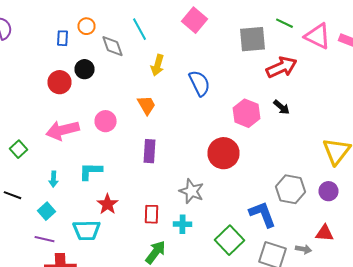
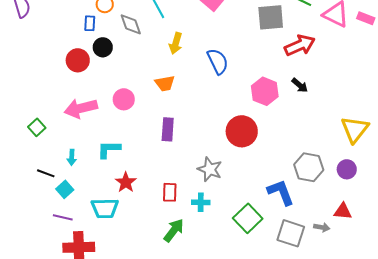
blue rectangle: (62, 38) -> (90, 23), moved
orange trapezoid: (146, 105) -> (165, 83), turned 110
black line: (12, 195) -> (46, 173), moved

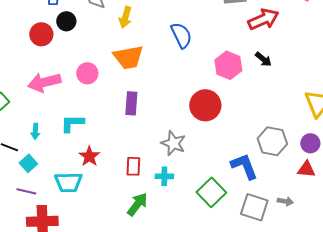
yellow arrow: (176, 43) -> (125, 17), moved
orange trapezoid: (165, 83) -> (128, 57), size x1.5
red triangle: (343, 211) -> (306, 169), moved

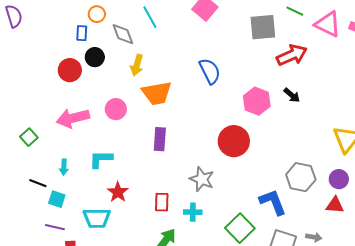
yellow arrow: (125, 17) -> (137, 65), moved
cyan square: (28, 163) -> (57, 199), turned -30

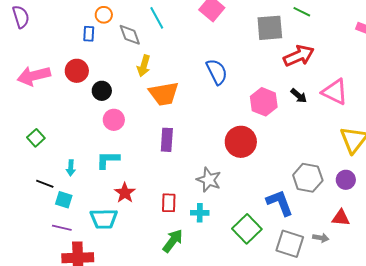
pink triangle: (328, 24) -> (335, 92), moved
black circle: (95, 57) -> (102, 91), moved
pink circle: (116, 109) -> (114, 120), moved
pink arrow: (73, 118) -> (34, 76), moved
red triangle: (335, 205) -> (341, 218), moved

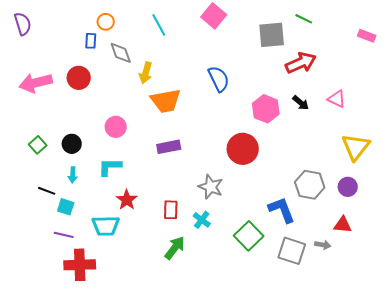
gray diamond: (130, 35) -> (121, 53), moved
black circle: (102, 91) -> (72, 144), moved
pink triangle: (335, 92) -> (337, 99), size x0.7
purple rectangle: (167, 140) -> (169, 147), turned 75
cyan cross: (200, 213) -> (202, 220), turned 36

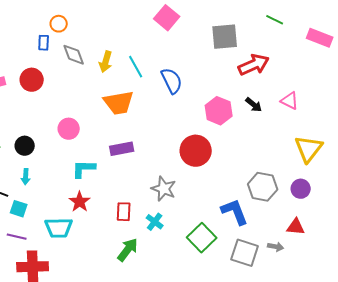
green line: (304, 19) -> (275, 20), moved
cyan line: (159, 25) -> (136, 67), moved
pink rectangle: (367, 36) -> (320, 38), size x1.4
yellow arrow: (146, 73) -> (106, 62), moved
cyan L-shape: (110, 167) -> (84, 169), moved

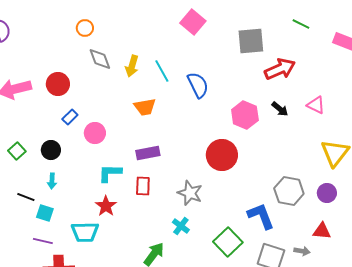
blue rectangle: (44, 43) -> (70, 117), moved, turned 42
orange trapezoid: (119, 103) -> (145, 107), size x0.7
red rectangle: (124, 212) -> (143, 186), moved

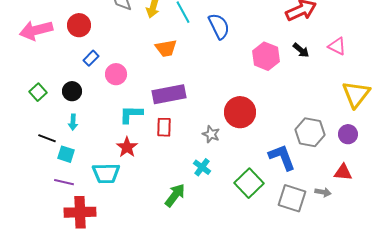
purple rectangle: (148, 153) -> (169, 94), size x1.4
red circle: (222, 155) -> (240, 112), moved
gray star: (190, 193) -> (211, 134), size x0.7

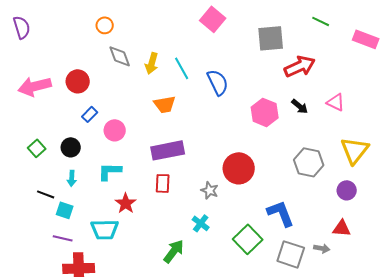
cyan L-shape: (131, 114) -> (110, 171), moved
gray hexagon: (310, 132) -> (309, 162), moved

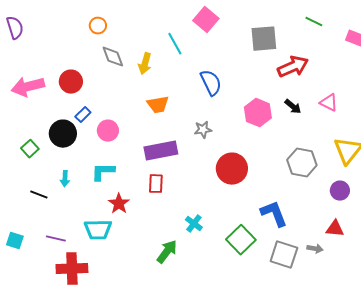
cyan line: (182, 68) -> (175, 44), moved
black circle: (71, 147) -> (63, 134), moved, size x1.4
gray star: (210, 190) -> (203, 130), moved, turned -30
cyan square: (65, 210) -> (15, 241), moved

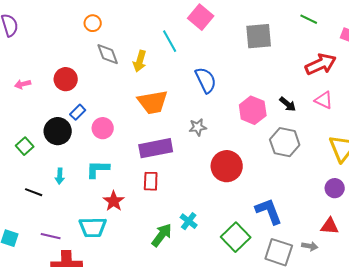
red arrow: (293, 67) -> (321, 64), moved
pink arrow: (28, 87) -> (23, 84), size x0.5
orange trapezoid: (158, 105) -> (153, 102), size x1.4
gray hexagon: (302, 163) -> (285, 142), moved
green arrow: (167, 252) -> (162, 235), moved

